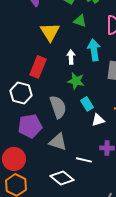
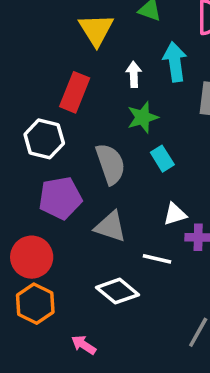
green star: (76, 81) -> (143, 117), turned -30
white triangle: (98, 120) -> (175, 214), moved

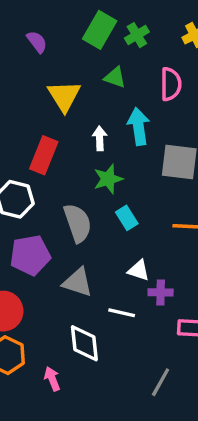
white triangle: (175, 214) -> (139, 270), turned 35
white diamond: (118, 291) -> (84, 343), turned 45
pink arrow: (84, 345) -> (52, 379), moved, turned 35

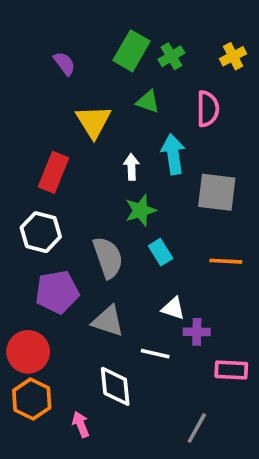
red rectangle: (44, 155) -> (54, 172), moved

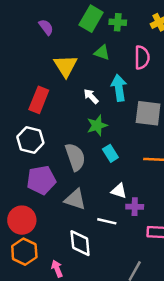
green cross: (171, 56) -> (118, 22), turned 35
white arrow: (131, 167) -> (91, 96), turned -42

